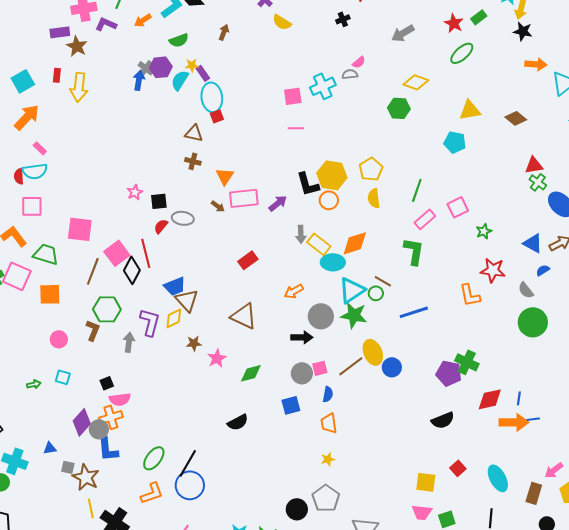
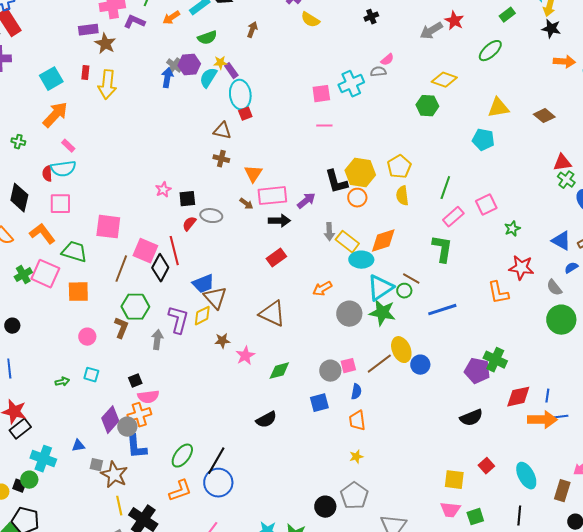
red star: (454, 23) -> (454, 21), moved
pink square: (117, 253) -> (145, 251), turned -30
black arrow: (302, 337) -> (279, 221), moved

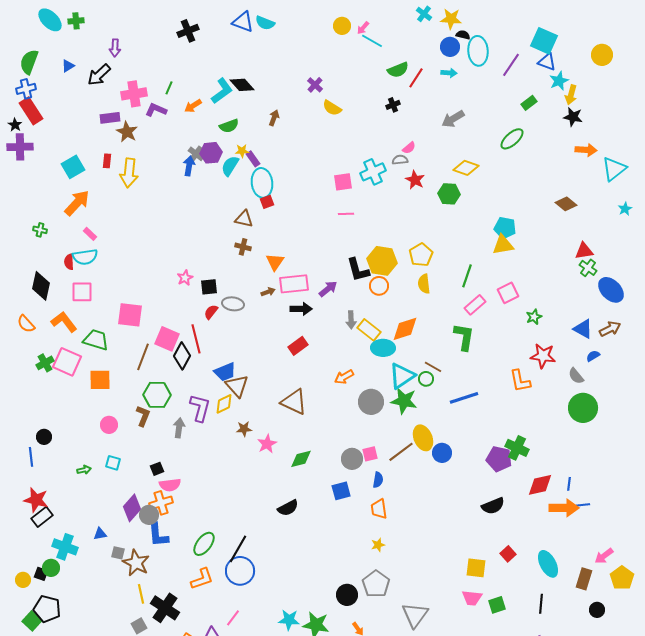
red star: (454, 21) -> (415, 180), moved
yellow triangle: (498, 108) -> (503, 245), moved
brown arrow: (246, 204) -> (268, 292), turned -56
black circle: (12, 326) -> (44, 437), moved

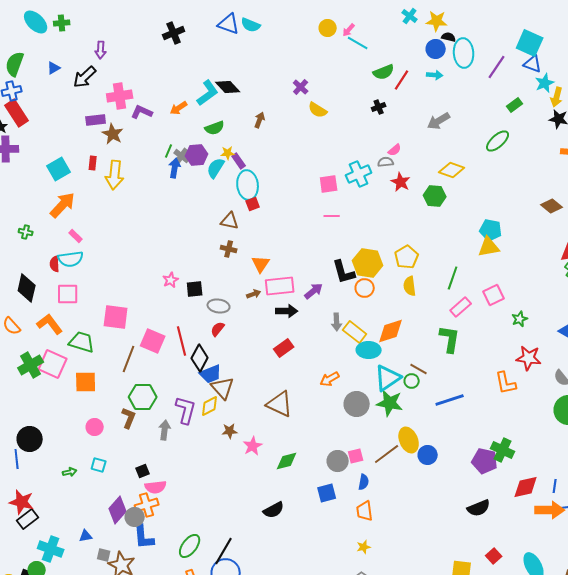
green line: (169, 88) -> (169, 151), moved
red semicircle: (211, 312) -> (218, 329), moved
black diamond: (182, 356) -> (200, 358), moved
green cross: (45, 363) -> (31, 365), size x1.4
black circle: (44, 437) -> (30, 439), size x1.6

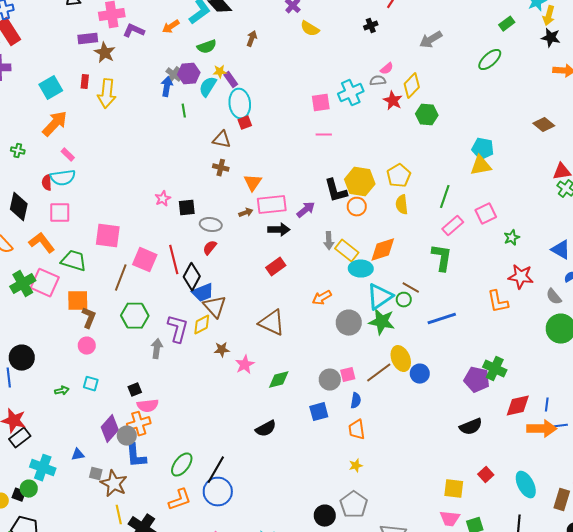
green line: (169, 151) -> (184, 111), moved, turned -32
yellow diamond: (452, 170) -> (412, 86), moved, turned -65
brown L-shape: (129, 418) -> (89, 318), moved

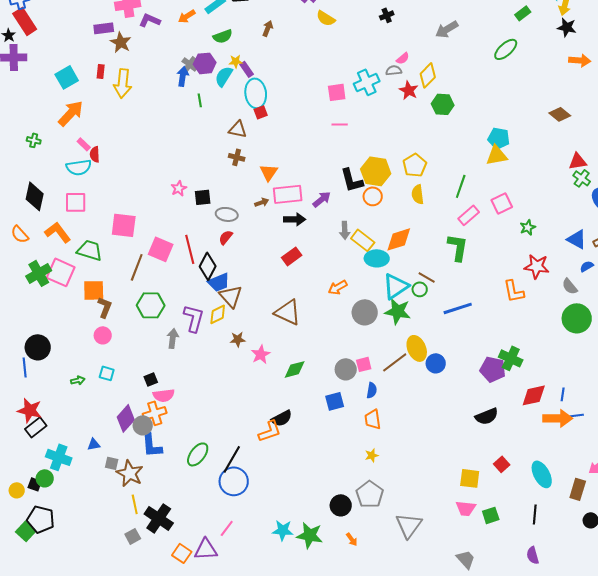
red semicircle: (47, 183) -> (95, 154), moved
orange L-shape: (180, 500) -> (270, 431), moved

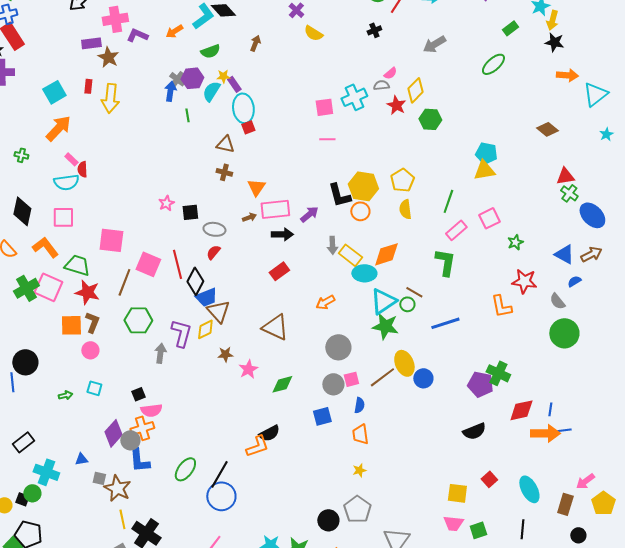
orange square: (94, 290) -> (71, 325), moved
gray circle: (365, 312) -> (338, 347), moved
red star: (30, 410) -> (87, 292), moved

